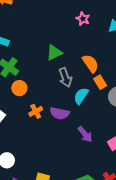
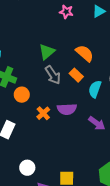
gray arrow: (65, 78) -> (53, 75), moved
orange rectangle: (100, 82) -> (76, 75), moved
cyan semicircle: (81, 96) -> (95, 89), moved

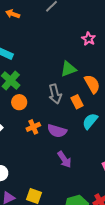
green triangle: (47, 52) -> (68, 69), moved
purple arrow: (97, 123) -> (64, 159), moved

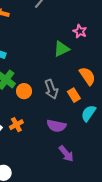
green triangle: (68, 69) -> (61, 49), moved
orange circle: (19, 102) -> (24, 91), moved
orange cross: (33, 127) -> (16, 125), moved

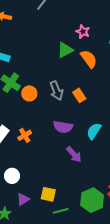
orange semicircle: (87, 76) -> (89, 59), moved
cyan semicircle: (88, 113) -> (94, 131), moved
orange cross: (16, 125) -> (25, 135), moved

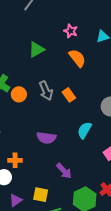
green triangle: (65, 50) -> (36, 50), moved
purple semicircle: (63, 127) -> (46, 138), moved
orange cross: (25, 135) -> (15, 160), moved, turned 32
purple arrow: (74, 154) -> (64, 171), moved

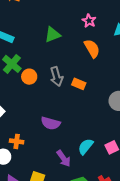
orange rectangle: (69, 95) -> (79, 84), turned -40
cyan semicircle: (84, 130) -> (86, 147), moved

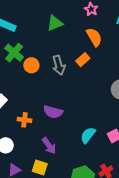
orange rectangle: (79, 84) -> (83, 60), moved, turned -64
orange cross: (17, 141) -> (24, 120), moved
purple arrow: (64, 158) -> (49, 146), moved

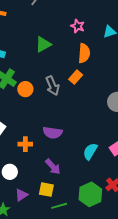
orange semicircle: (94, 37) -> (84, 53), turned 42

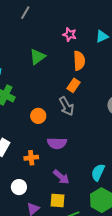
gray arrow: (52, 86) -> (66, 106), moved
orange circle: (25, 89) -> (38, 116), moved
cyan semicircle: (90, 151) -> (98, 172), moved

